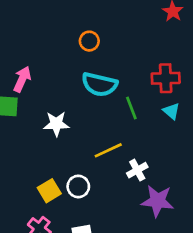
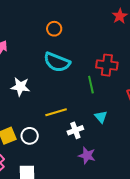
green line: (131, 108) -> (91, 85), moved
cyan triangle: (171, 111) -> (101, 117), moved
purple star: (157, 201) -> (87, 156), size x0.7

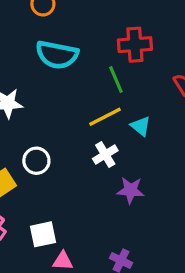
yellow line: (56, 112) -> (105, 117), moved
white circle: (30, 136) -> (36, 161), moved

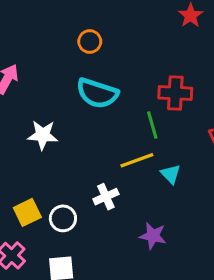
white cross: (105, 155) -> (106, 197), moved
white circle: (36, 161) -> (63, 218), moved

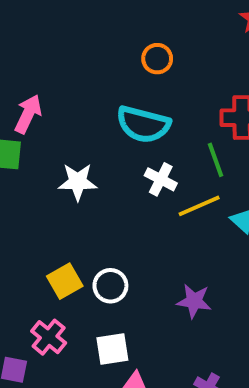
orange circle: (90, 41) -> (157, 59), moved
white cross: (106, 197) -> (161, 179), moved, turned -35
purple star: (153, 236) -> (194, 301), moved

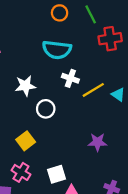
green line: (216, 160) -> (91, 14), moved
white circle: (110, 286) -> (46, 109), moved

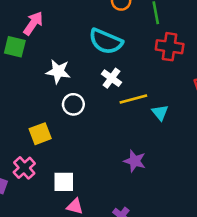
purple star: (97, 142) -> (135, 161), moved

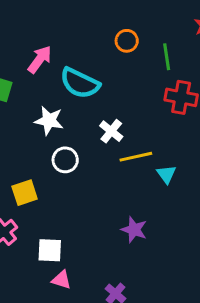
pink arrow: (33, 23) -> (40, 59), moved
cyan semicircle: (106, 41) -> (80, 83), moved

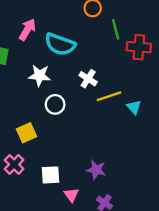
green line: (167, 57) -> (116, 29), moved
purple star: (134, 230) -> (96, 170), moved
pink triangle: (61, 280) -> (71, 195), moved, turned 42

